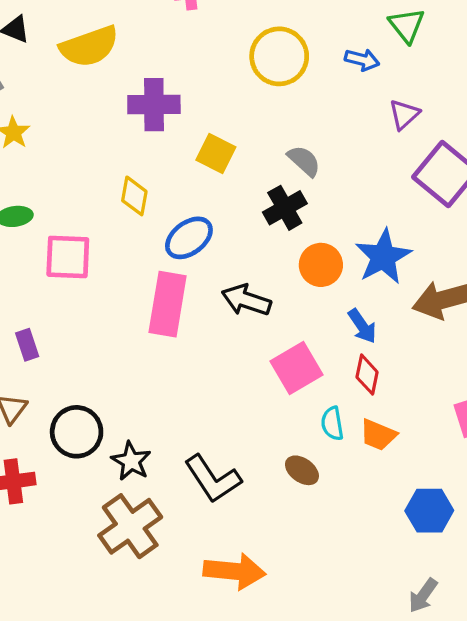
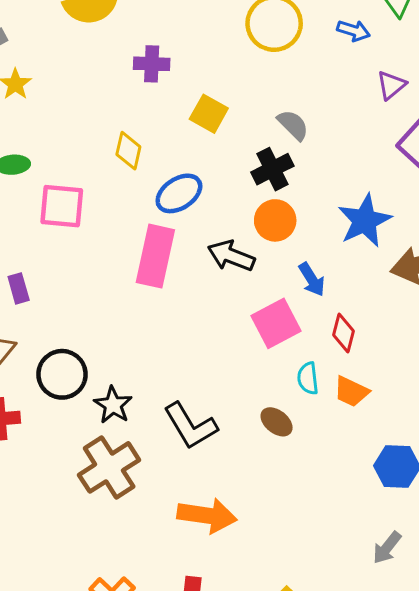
purple cross: (154, 105) -> (152, 64), size x0.7
orange circle: (321, 265) -> (275, 220), moved
blue arrow: (362, 326) -> (312, 280), moved

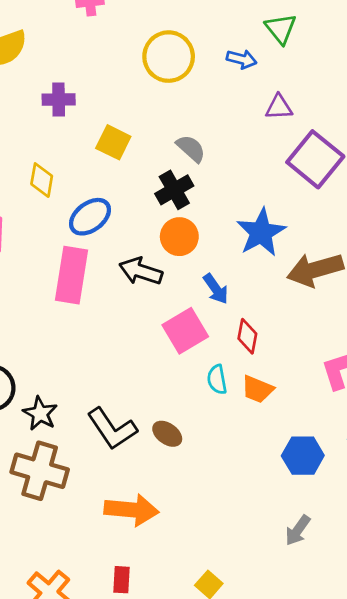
purple triangle: (391, 85) -> (279, 107), turned 40
brown ellipse: (277, 422) -> (167, 434), moved
brown cross: (109, 467) -> (40, 471), turned -38

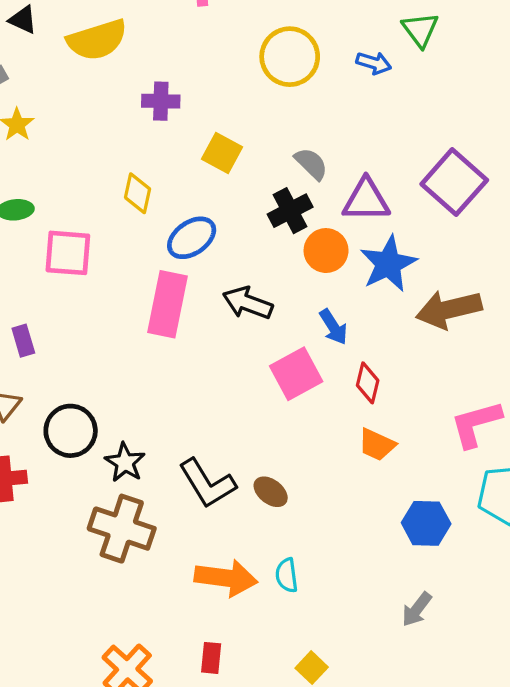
purple triangle: (279, 107) -> (366, 200), moved, size x1.5
orange circle: (179, 237) -> (326, 251), moved
cyan semicircle: (217, 379) -> (287, 575), moved

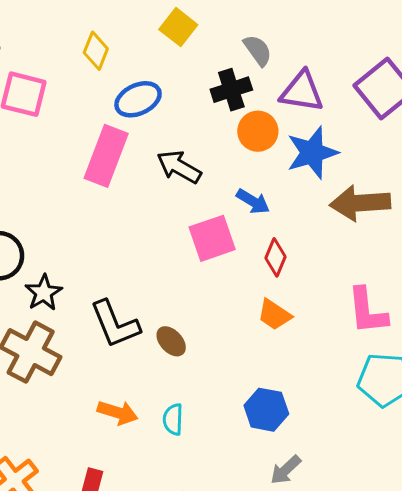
blue arrow: (333, 327) -> (253, 201), turned -36
pink L-shape: (476, 424) -> (367, 311), turned -90
blue hexagon: (426, 523) -> (266, 410), moved
orange arrow: (226, 578) -> (118, 413), size x0.7

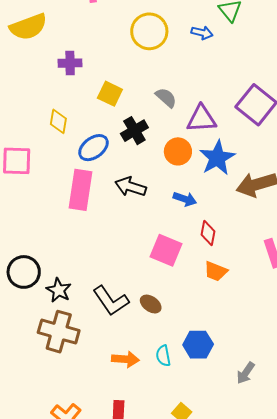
black cross: (231, 90) -> (134, 131), moved
pink square: (212, 238) -> (166, 250), moved, turned -36
blue hexagon: (266, 410) -> (198, 345), moved

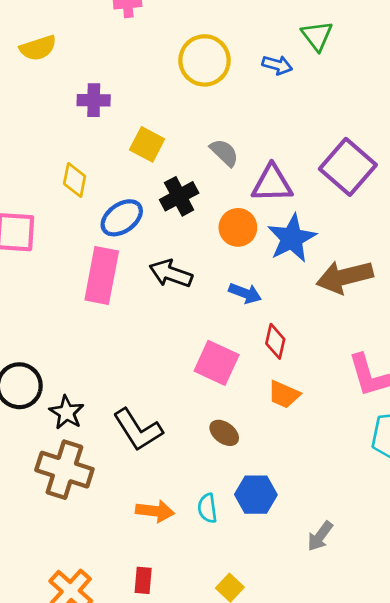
yellow semicircle: (28, 27) -> (38, 48), size x0.7
brown ellipse: (151, 304) -> (224, 433), moved

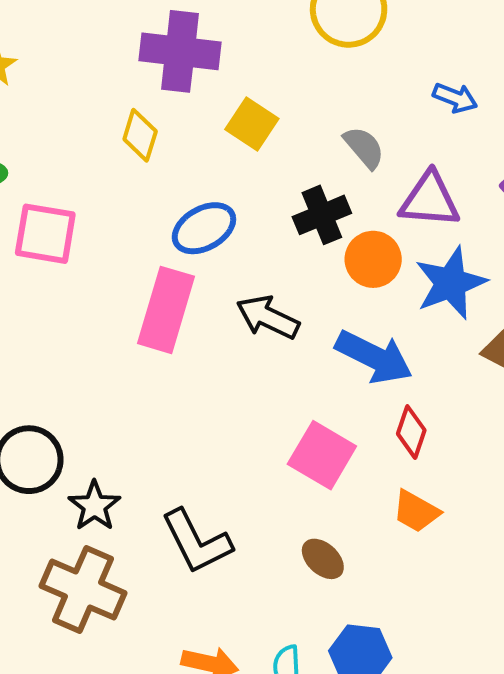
blue arrow: (277, 65) -> (455, 98), moved
purple cross: (94, 100) -> (180, 51), size x1.6
yellow diamond: (75, 180) -> (140, 135), moved
black cross: (179, 196) -> (322, 215), moved
blue arrow: (245, 293) -> (374, 357), size x1.6

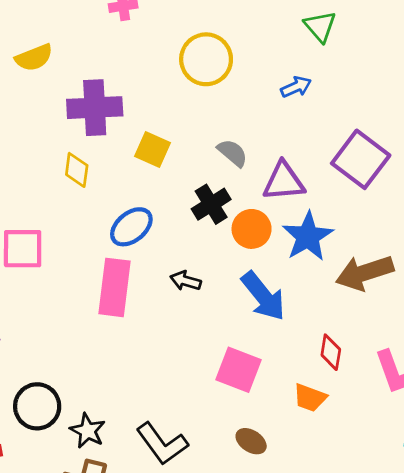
blue arrow: (455, 98) -> (296, 87), moved, turned -36
black arrow: (268, 317) -> (186, 281), size x0.7
blue arrow: (374, 357) -> (263, 296), turned 34
red diamond: (411, 432) -> (331, 352), moved

